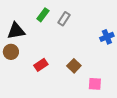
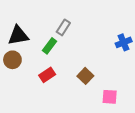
green rectangle: (43, 15) -> (49, 46), moved
gray rectangle: (64, 19) -> (63, 27), moved

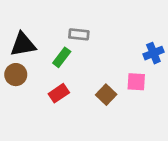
gray rectangle: (63, 27) -> (79, 34), turned 63
pink square: (110, 97) -> (136, 82), moved

